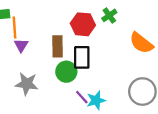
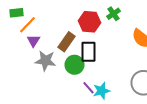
orange line: (14, 28) -> (28, 25), turned 48
brown rectangle: (58, 46) -> (66, 42), turned 36
gray star: (27, 84) -> (46, 61), moved

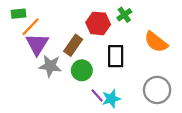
purple triangle: (34, 41) -> (37, 44), size x1.6
black rectangle: (88, 52) -> (116, 56), moved

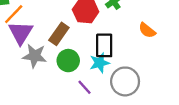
orange semicircle: (156, 42) -> (147, 30), size x0.7
gray circle: (157, 90) -> (125, 81), moved
cyan star: (111, 99) -> (100, 63), moved

